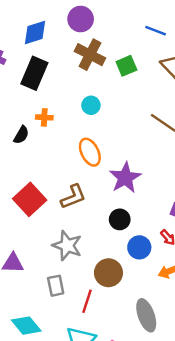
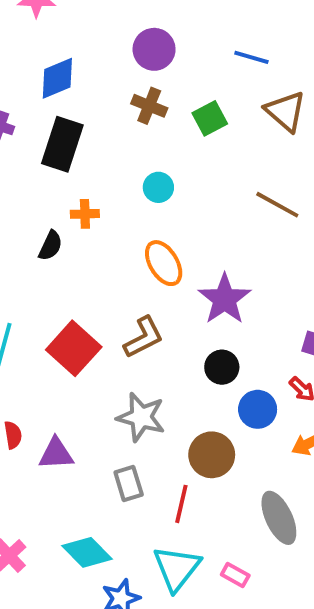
purple circle: (81, 19) -> (154, 49), moved
brown cross: (90, 55) -> (149, 106), size x0.7

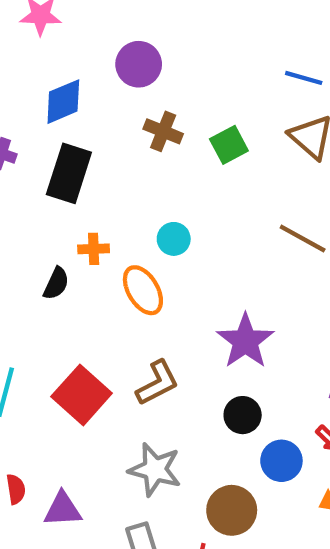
purple circle: (154, 49) -> (139, 64), moved
blue line: (251, 57) -> (304, 78), moved
cyan circle: (158, 187) -> (174, 239), moved
orange ellipse: (164, 263) -> (143, 290), moved

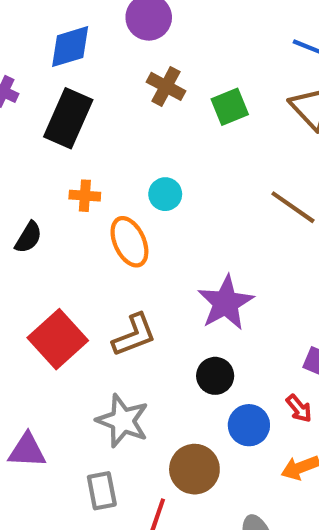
black semicircle: (56, 283) -> (28, 237), moved

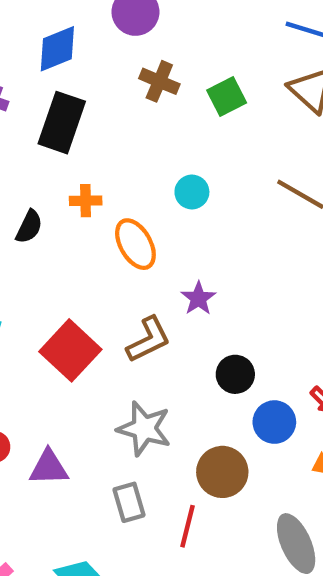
cyan circle: (165, 194) -> (192, 192), moved
black semicircle: (28, 237) -> (29, 227), moved
purple star: (226, 303) -> (198, 298), moved, size x0.6

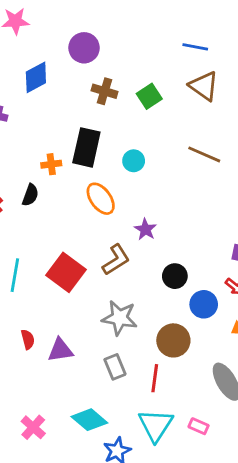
black rectangle: (62, 123) -> (86, 147), moved
orange cross: (86, 201) -> (51, 164), moved

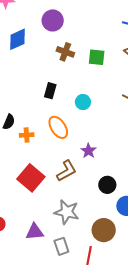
green square: (149, 96) -> (97, 57), turned 36
black rectangle: (86, 147) -> (50, 91), size x0.6
orange cross: (51, 164) -> (27, 135), moved
purple triangle: (60, 350) -> (35, 232), moved

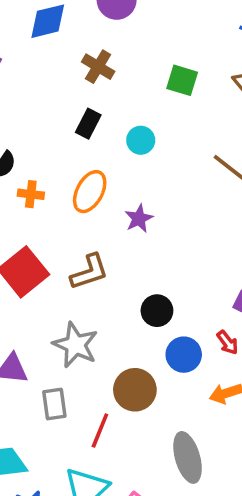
brown cross: (65, 52) -> (98, 67), moved
cyan circle: (83, 102) -> (141, 140), moved
orange ellipse: (58, 127) -> (90, 192), turned 50
purple star: (89, 151) -> (139, 219), moved

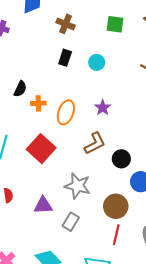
orange ellipse: (90, 192) -> (66, 112), moved
brown L-shape: (89, 272) -> (95, 143), moved
gray rectangle: (54, 404) -> (71, 222), turned 48
red line: (100, 431) -> (116, 235), moved

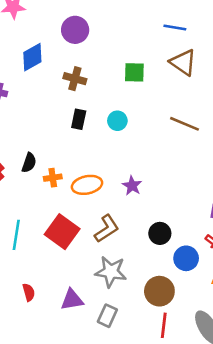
purple star: (103, 108) -> (132, 186), moved
orange ellipse: (66, 112) -> (87, 185), turned 65
brown L-shape: (95, 143) -> (107, 229), moved

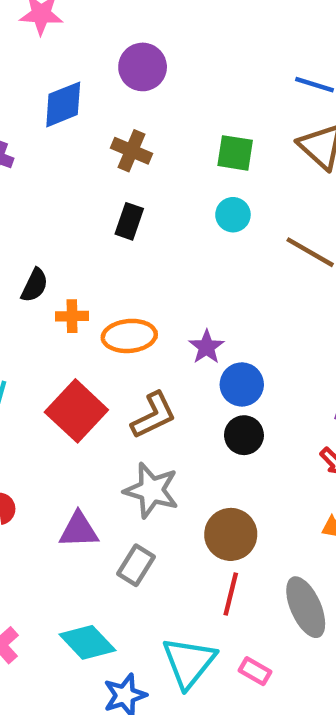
cyan circle: (117, 121) -> (233, 215), moved
blue circle: (186, 258) -> (242, 384), moved

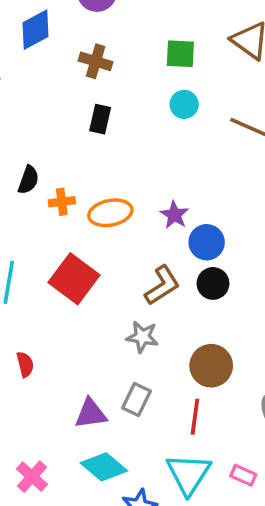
brown L-shape: (154, 415) -> (162, 285), moved
gray star: (151, 490) -> (142, 337), size x0.7
purple triangle: (79, 530) -> (91, 414), moved
red line: (231, 594) -> (195, 417), moved

